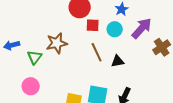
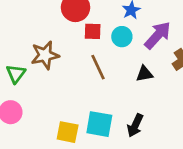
black triangle: (118, 61) -> (144, 74), moved

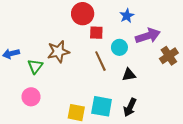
purple arrow: (158, 35) -> (148, 36), turned 30
cyan circle: (122, 37) -> (119, 47), moved
black triangle: (144, 74) -> (129, 75), moved

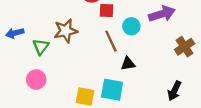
brown cross: (169, 56) -> (185, 47), moved
black triangle: (129, 75) -> (128, 64), moved
black arrow: (130, 107) -> (174, 91), moved

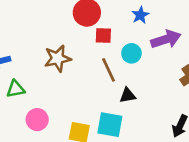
green triangle: (41, 47) -> (16, 89), moved, turned 42
pink circle: (36, 80) -> (37, 120), moved

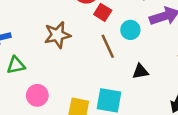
red square: (103, 36) -> (103, 12), turned 30
black triangle: (128, 95) -> (140, 71), moved

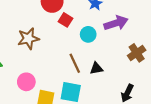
brown line: (108, 46) -> (75, 63), moved
pink circle: (37, 95) -> (26, 82), moved

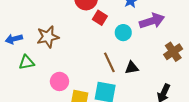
brown star: (28, 39) -> (48, 37), moved

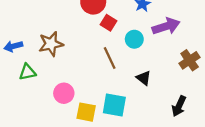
brown line: (109, 62) -> (110, 58), moved
black triangle: (132, 68) -> (144, 78), turned 48

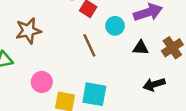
black triangle: (144, 78) -> (141, 48), moved, turned -35
black arrow: (179, 106) -> (154, 84), moved, turned 48

